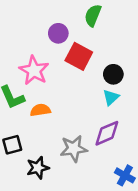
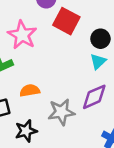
orange semicircle: (40, 110) -> (30, 90), moved

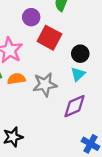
orange semicircle: (30, 90) -> (16, 79), moved
gray star: (61, 112) -> (45, 84), moved

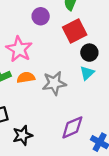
red square: (49, 38) -> (75, 31), moved, turned 35
purple diamond: (75, 106) -> (72, 127), moved

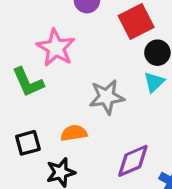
orange semicircle: (26, 78) -> (74, 133), moved

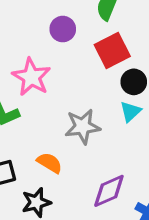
orange semicircle: (74, 133) -> (50, 163), turned 40

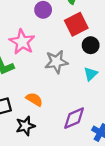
cyan triangle: (130, 112) -> (91, 74), moved
gray star: (83, 126) -> (56, 62), moved

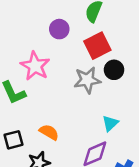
gray star: (56, 62) -> (87, 80), moved
cyan triangle: (91, 74) -> (110, 123), moved

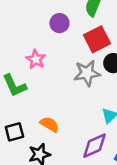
pink star: (35, 66) -> (36, 59), size x0.7

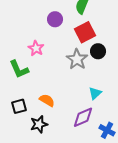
gray star: (87, 73) -> (77, 59), turned -30

